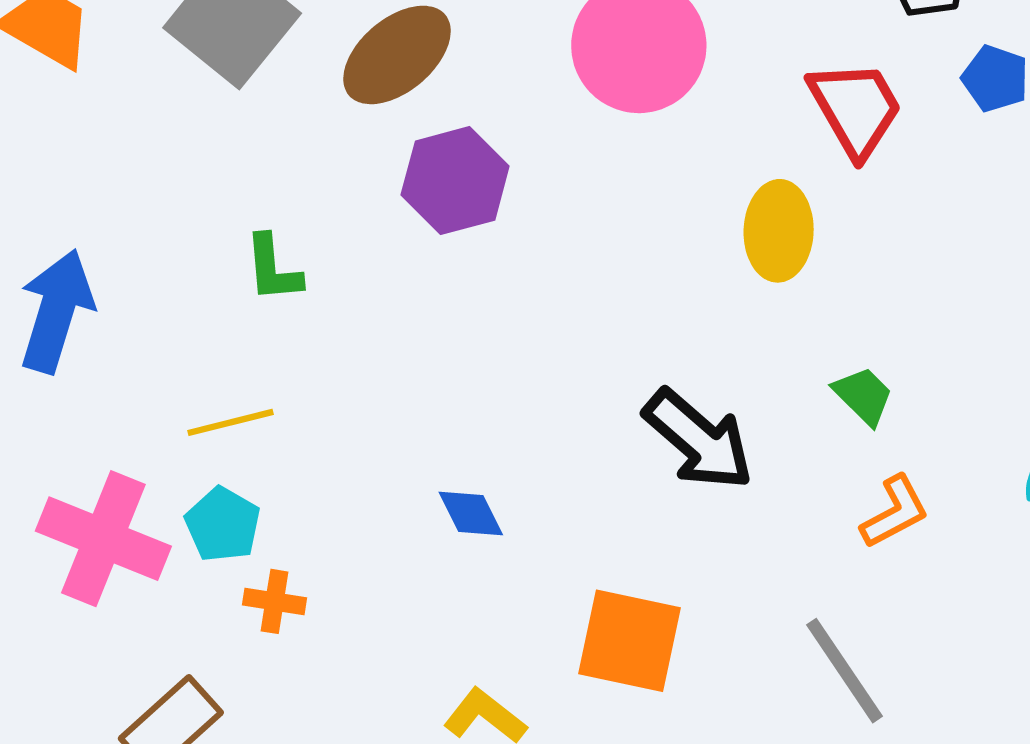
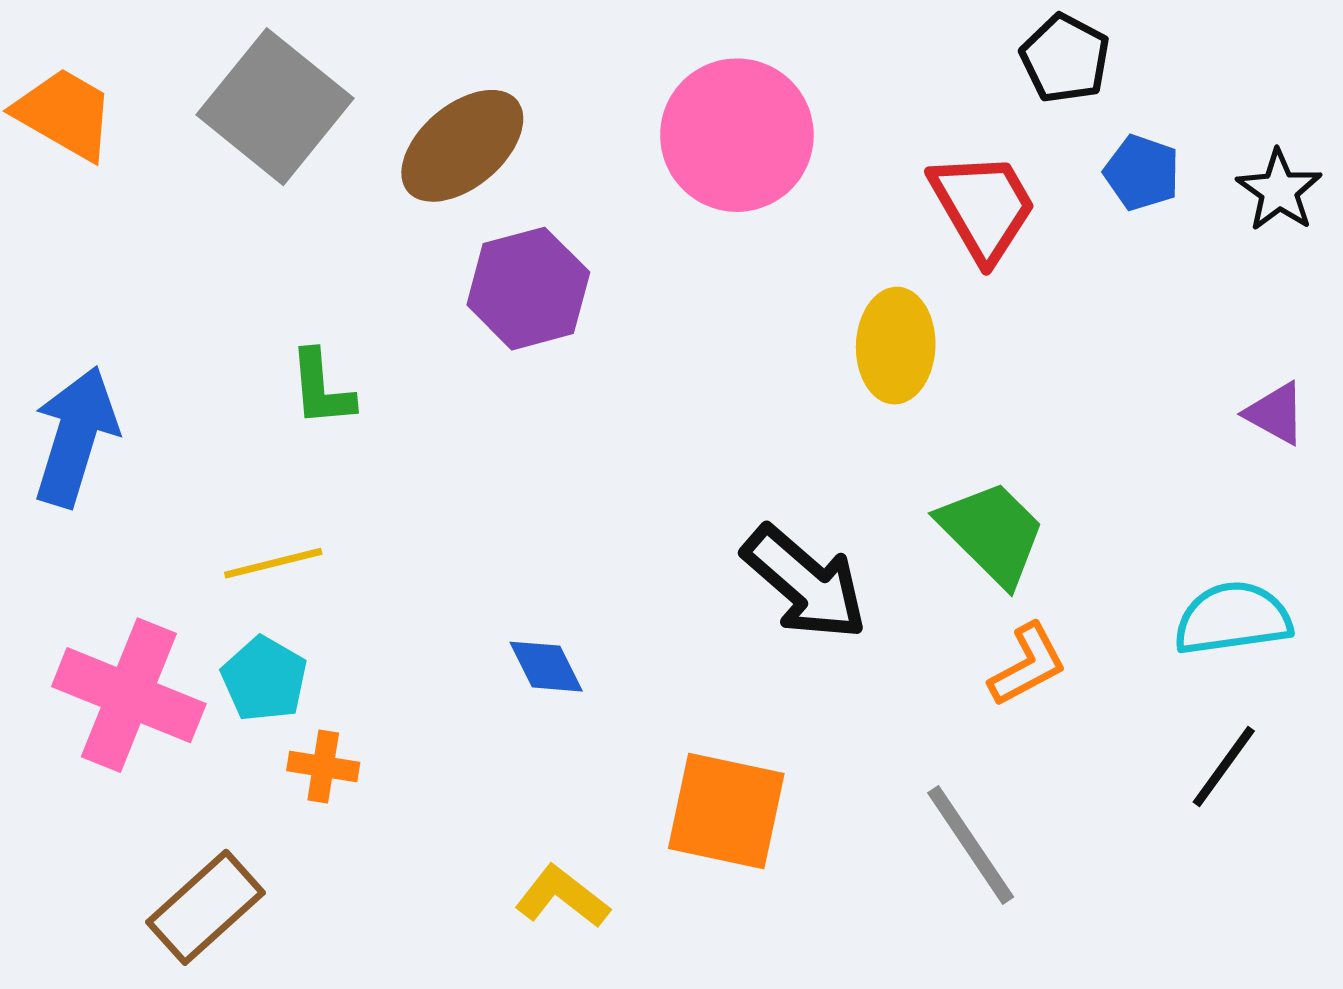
green trapezoid: (863, 396) -> (992, 533), size x1.6

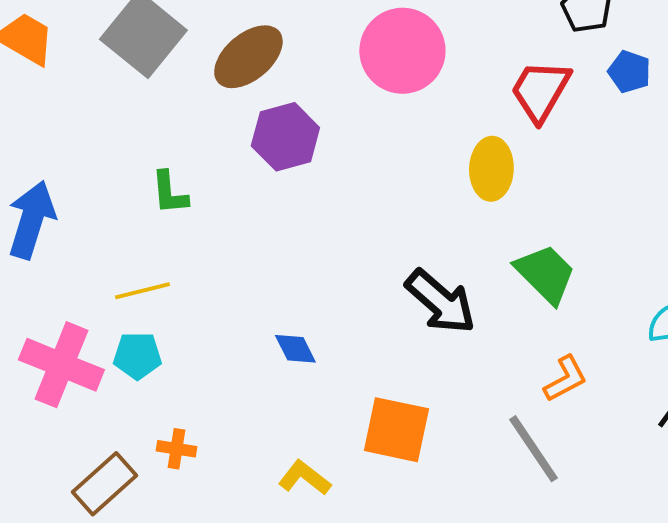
red trapezoid: (983, 206) -> (540, 91), turned -120
orange L-shape: (1028, 665) -> (565, 379), moved
cyan pentagon: (264, 679) -> (137, 356), turned -30
orange cross: (323, 766) -> (176, 449), moved

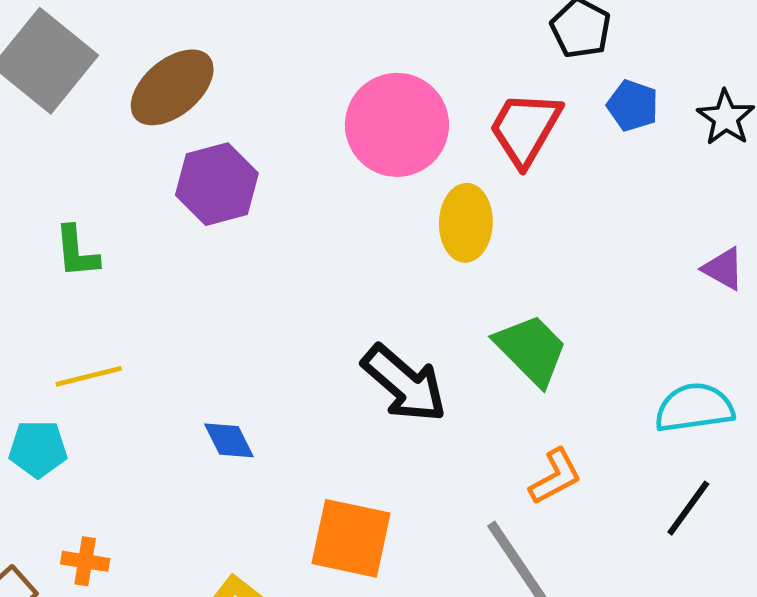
pink circle: (402, 51) -> (397, 125), moved
yellow line: (142, 291) -> (89, 376), moved

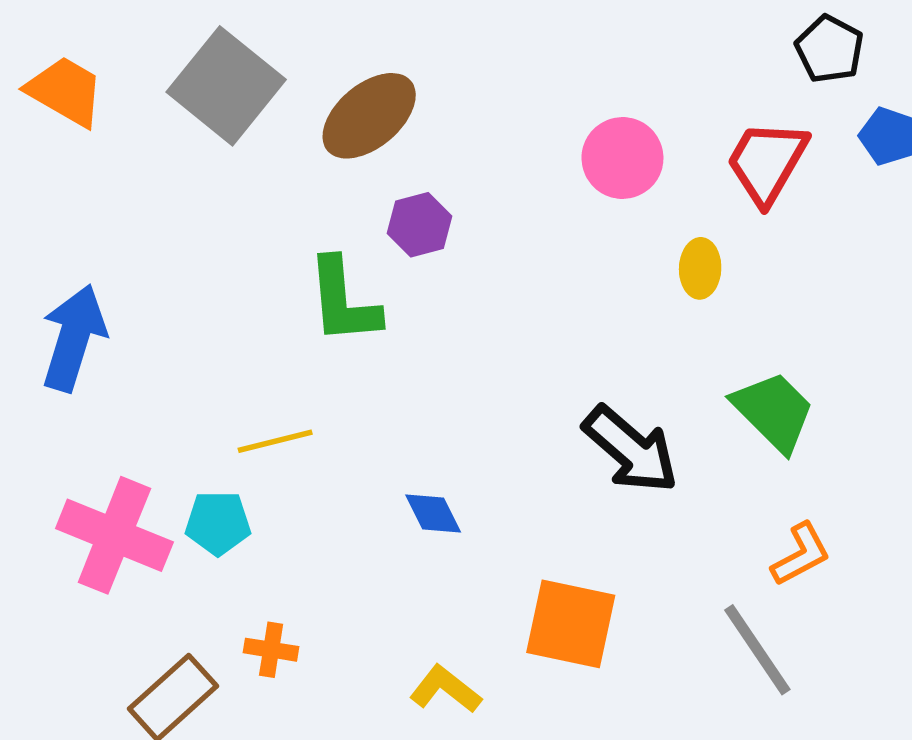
pink circle: (397, 125) -> (622, 158), size x0.7
purple hexagon: (217, 184) -> (420, 225), size x0.7
yellow ellipse: (466, 223) -> (700, 268), size x0.7
green L-shape: (77, 252) -> (343, 301), moved, size x1.5

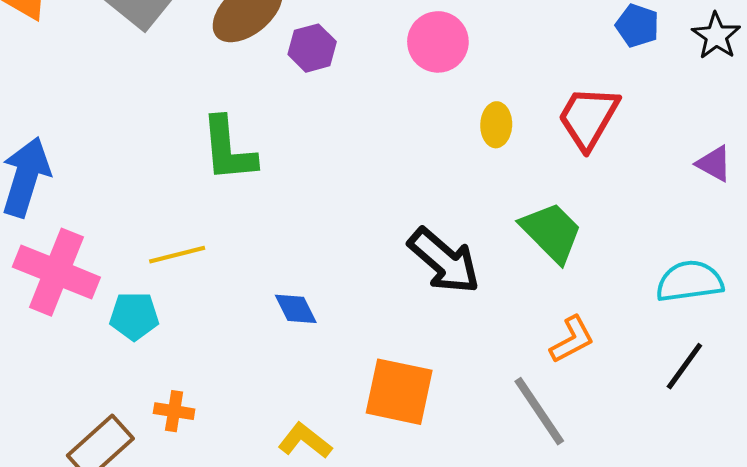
red trapezoid: (767, 162) -> (588, 118), moved
purple hexagon: (420, 225) -> (312, 48), moved
pink cross: (114, 535) -> (56, 272), moved

